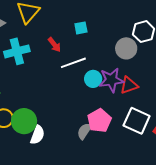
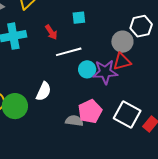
red triangle: (129, 85) -> (122, 62), moved
gray semicircle: (84, 131) -> (74, 121), turned 60
white semicircle: (37, 135) -> (44, 91), moved

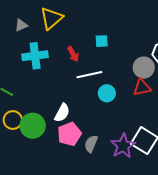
purple star: (105, 72) -> (123, 146), moved, turned -30
pink pentagon: (90, 111) -> (69, 134), moved
gray semicircle: (74, 121) -> (91, 144), turned -78

